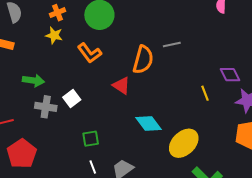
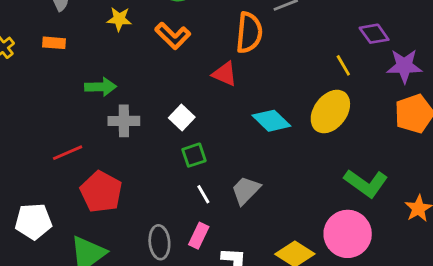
white square: (72, 98) -> (182, 117), moved
yellow ellipse: (184, 143) -> (330, 112), moved

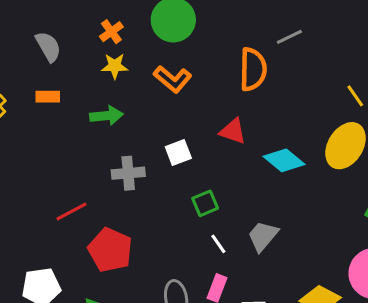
red triangle: (225, 74) -> (233, 131), moved
green arrow: (101, 87) -> (106, 116), moved
white square: (182, 117) -> (178, 153), moved, turned 30

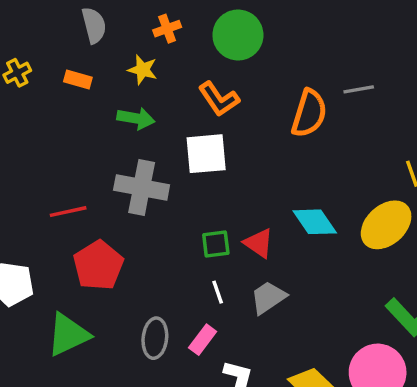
yellow star: (115, 66) -> (143, 70), moved
red triangle: (233, 131) -> (259, 243), moved
white square: (178, 153) -> (206, 154), moved, size x1.5
gray cross: (128, 173) -> (142, 188), size x1.4

